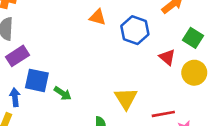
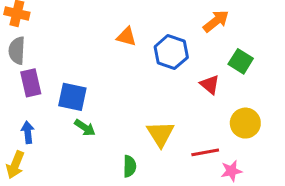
purple rectangle: (18, 56) -> (31, 83), turned -70
yellow circle: (194, 73) -> (245, 123), moved
blue square: (37, 80) -> (72, 97), moved

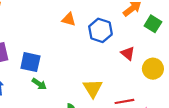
green square: (241, 61) -> (153, 24), moved
yellow circle: (245, 123) -> (153, 69), moved

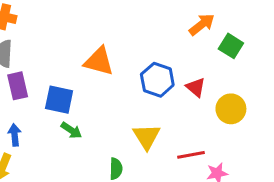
orange triangle: (69, 19) -> (99, 61), moved, size x1.5
blue hexagon: (100, 30) -> (157, 80), moved

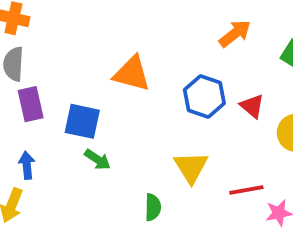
orange arrow: (202, 24) -> (235, 34), moved

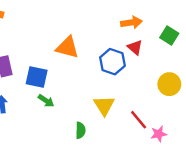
orange arrow: (235, 34) -> (131, 23), turned 30
red triangle: (252, 106) -> (135, 47), moved
red line: (246, 190) -> (139, 120), turned 60

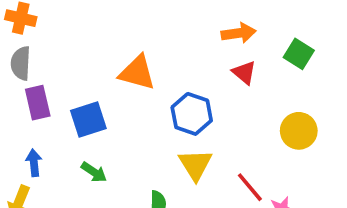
blue hexagon: (112, 62) -> (192, 114), moved
blue square: (37, 77) -> (88, 120), turned -30
green arrow: (46, 101) -> (94, 172), moved

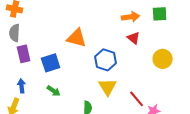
green square: (299, 54) -> (160, 14), moved, turned -35
yellow circle: (299, 131) -> (163, 59), moved

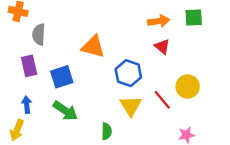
gray semicircle: (15, 33) -> (39, 34), moved
yellow circle: (163, 59) -> (188, 86), moved
green arrow: (54, 91) -> (65, 111), size x1.5
red line: (137, 99) -> (162, 100), moved

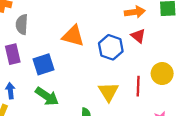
blue hexagon: (128, 73) -> (111, 47), moved
red line: (162, 100) -> (138, 86), turned 42

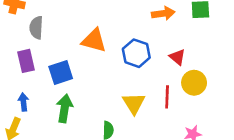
red triangle: (138, 36) -> (177, 57), moved
green arrow: (47, 96) -> (65, 108), turned -115

